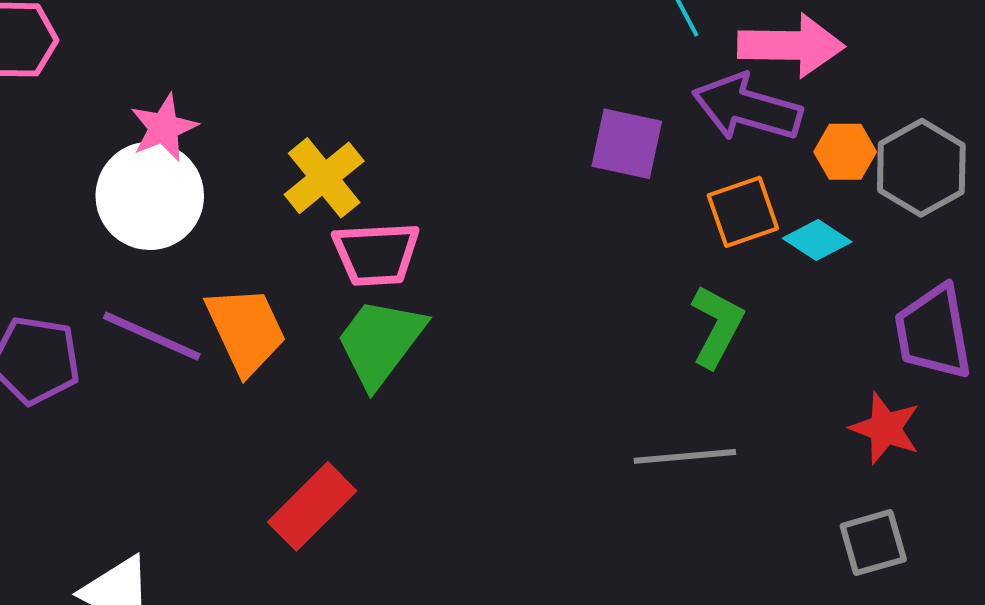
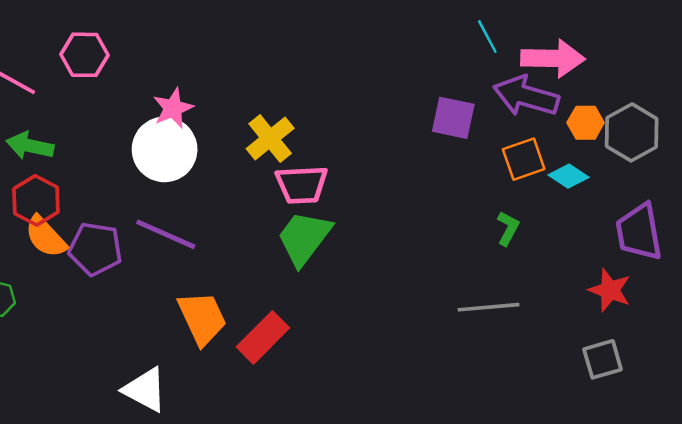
green L-shape: (717, 326) -> (508, 228), size x0.7
orange trapezoid: (246, 330) -> (202, 318), moved

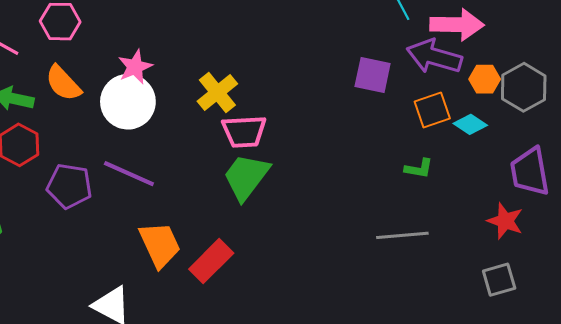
green L-shape: (508, 228) -> (419, 169), turned 72
orange semicircle: (46, 237) -> (63, 83), moved

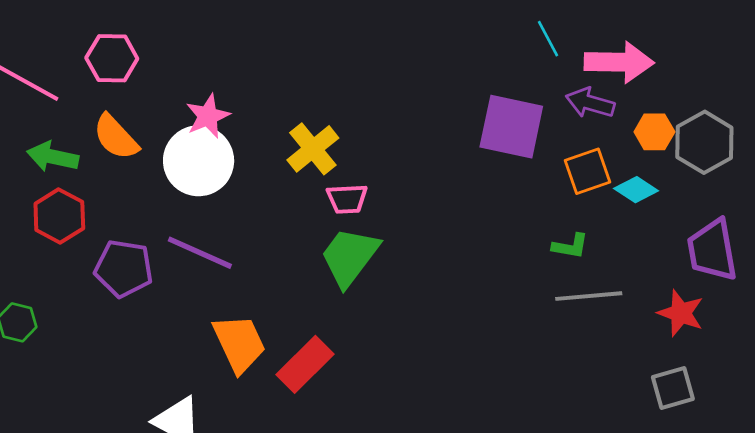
purple arrow: (434, 56) -> (590, 103), size x0.7
purple square: (373, 75) -> (511, 127), size x1.4
pink trapezoid: (244, 132) -> (347, 199), size x0.7
gray line: (402, 235) -> (589, 296), moved

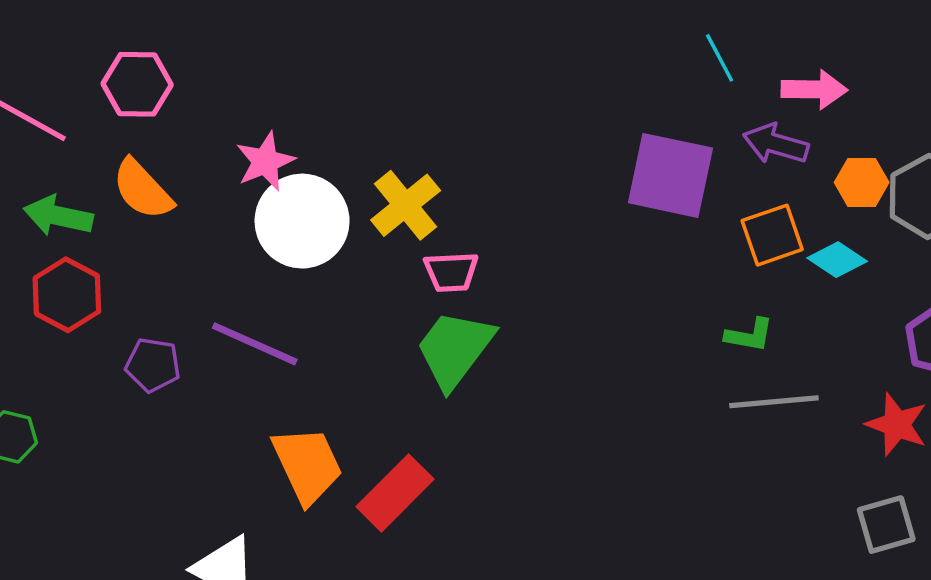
pink arrow: (619, 62) -> (814, 89), size x0.7
white circle: (199, 161) -> (302, 221), moved
purple pentagon: (124, 268) -> (153, 365), size x0.7

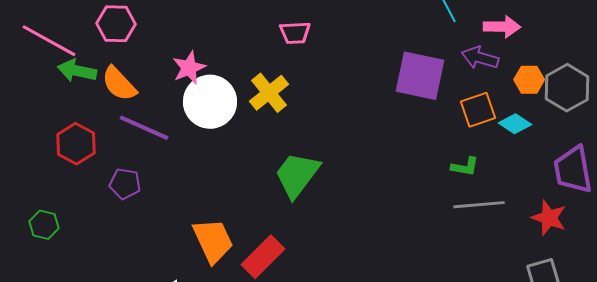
green arrow: (58, 216) -> (77, 71), moved
pink trapezoid: (451, 272) -> (295, 33), moved
purple line: (255, 344) -> (144, 128), moved

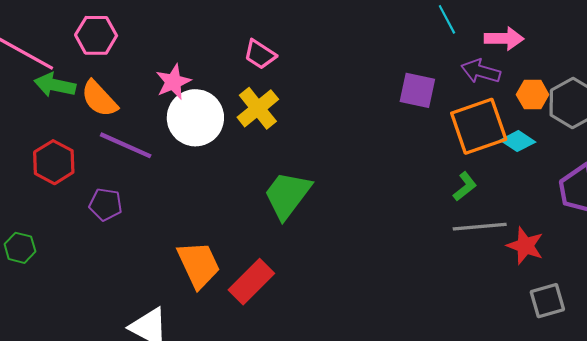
pink trapezoid: (295, 33) -> (260, 54), moved, turned 36
purple square: (420, 76) -> (417, 90), size x0.7
orange square: (478, 110) -> (479, 126), size x1.5
green L-shape: (465, 167) -> (465, 186), turned -48
red star: (549, 218) -> (525, 246), moved

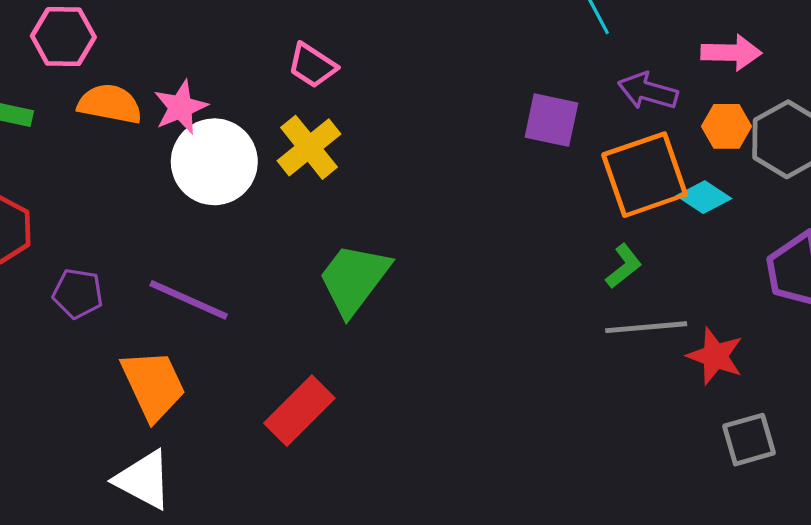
pink arrow: (504, 39) -> (731, 53), moved
orange semicircle: (99, 99) -> (110, 104), moved, turned 144
purple line: (126, 145) -> (189, 300), moved
orange trapezoid: (199, 265) -> (153, 385), moved

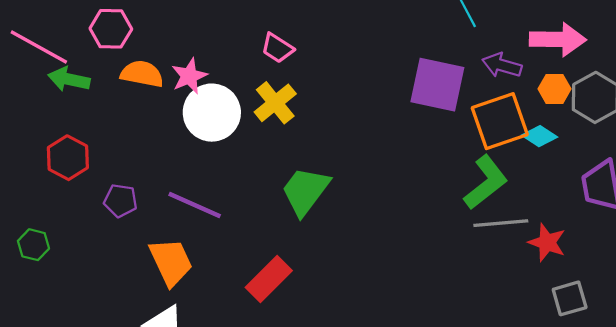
pink arrow: (731, 53) -> (558, 39), size x1.4
purple square: (551, 120) -> (437, 85), size x1.5
green L-shape: (624, 266) -> (486, 182), size x1.8

